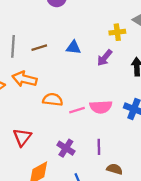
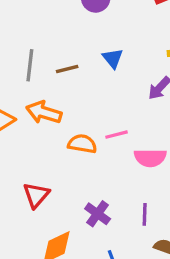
blue triangle: (73, 48) -> (113, 58), moved, turned 42
pink line: (77, 110) -> (116, 135), moved

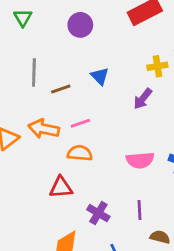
gray line: (30, 65) -> (34, 72), moved
pink line: (116, 135) -> (80, 123), moved
red triangle: (36, 195) -> (61, 187), moved, turned 50

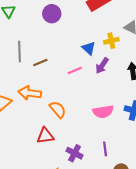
blue triangle: (100, 76) -> (89, 48), moved
pink line: (80, 123) -> (75, 71), moved
orange semicircle: (80, 153) -> (58, 109), turned 48

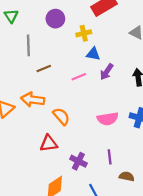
yellow cross: (111, 41) -> (84, 33), moved
blue triangle: (89, 48) -> (93, 54), turned -32
gray line: (19, 51) -> (28, 45), moved

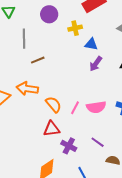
blue triangle: (93, 54) -> (91, 44), moved
pink line: (79, 77) -> (75, 108), moved, turned -40
red triangle: (49, 143) -> (52, 129), moved
purple line: (110, 157) -> (98, 142), turned -48

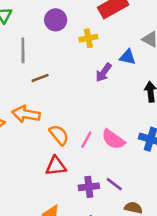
blue triangle: (91, 44) -> (128, 57), moved
purple arrow: (96, 64) -> (104, 72), moved
pink semicircle: (96, 107) -> (113, 139), turned 42
purple cross: (69, 146) -> (89, 187), moved, turned -35

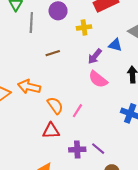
gray line: (23, 50) -> (31, 23), moved
brown line: (40, 78) -> (53, 53), moved
pink semicircle: (113, 139) -> (98, 79), moved

